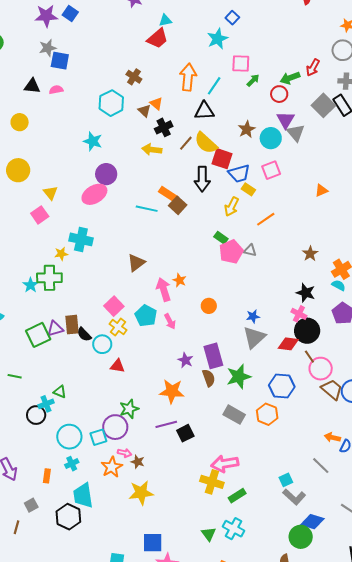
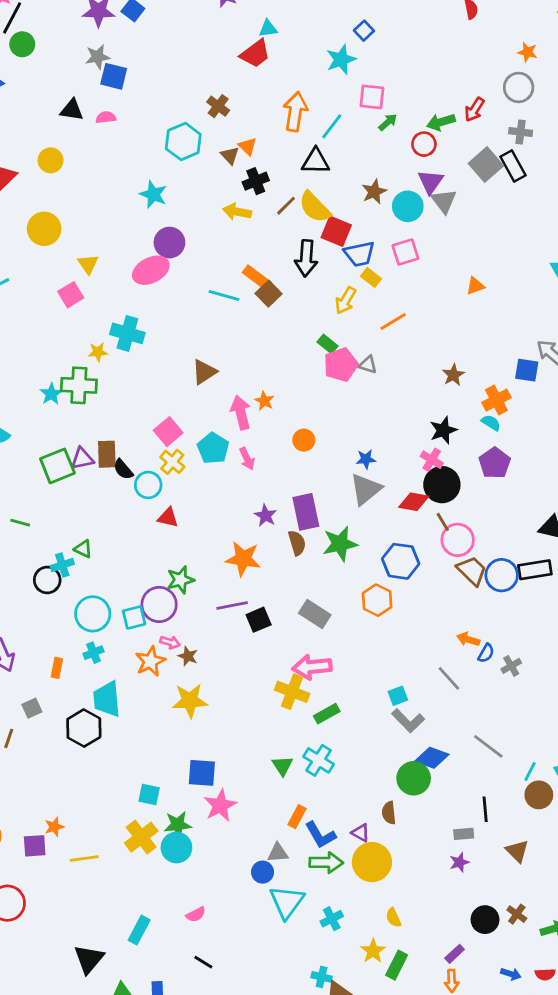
black star: (306, 293) -> (443, 430), turned 30
gray rectangle: (234, 415) -> (315, 614), moved

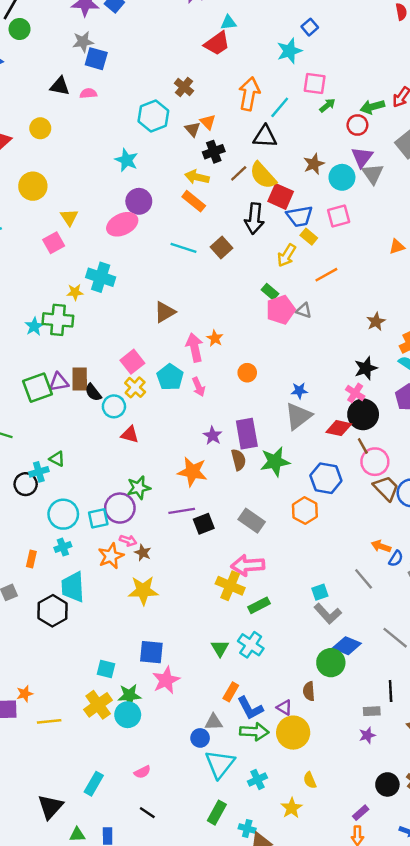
orange rectangle: (256, 277) -> (194, 201), moved
green rectangle: (397, 965) -> (217, 813), moved

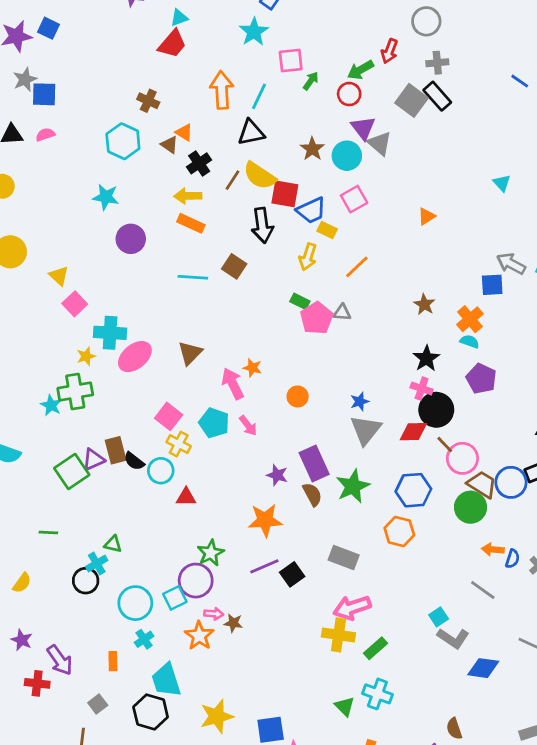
pink ellipse: (122, 224) -> (135, 357), moved
pink square: (54, 243) -> (75, 304), moved
yellow star: (143, 590) -> (217, 716), moved
green circle: (331, 663) -> (471, 507), moved

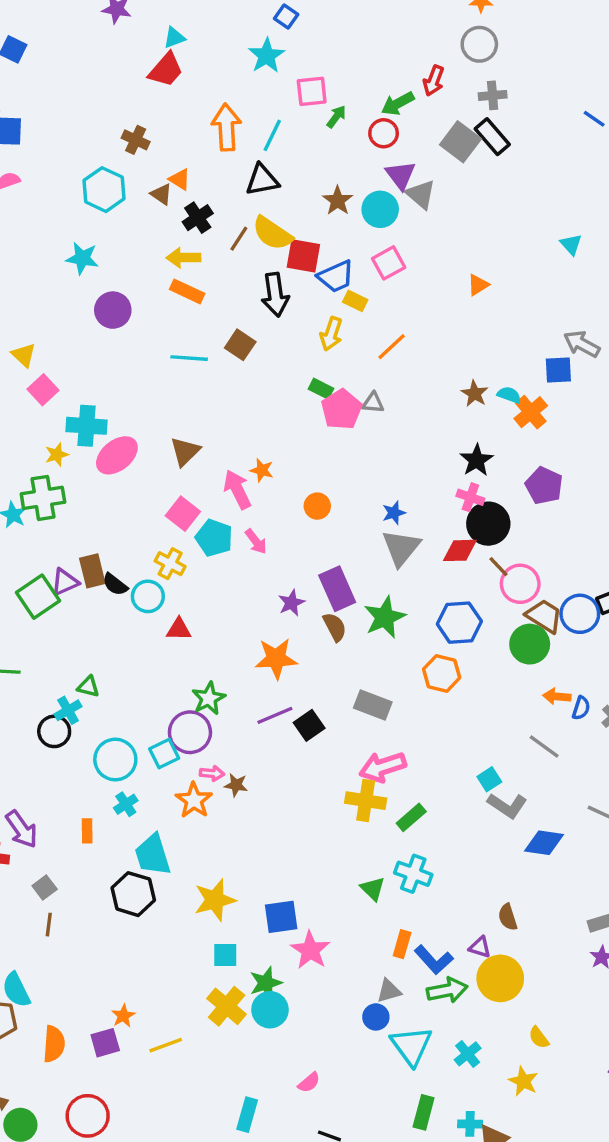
cyan semicircle: (470, 342) -> (509, 395), moved
pink square: (169, 416) -> (183, 514), moved
purple star: (277, 475) -> (291, 603), turned 30
gray square: (98, 704) -> (45, 887), moved

